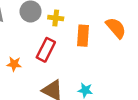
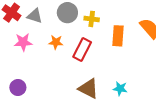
orange star: (14, 64) -> (56, 42), moved

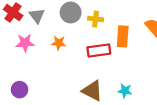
gray triangle: (35, 16) -> (37, 16), turned 35
red rectangle: (82, 50) -> (99, 51), moved, turned 55

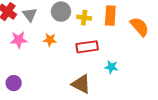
orange rectangle: (123, 36) -> (110, 16), moved
cyan star: (125, 91) -> (111, 67), moved

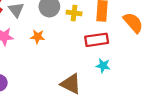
red rectangle: (87, 47) -> (97, 40), moved

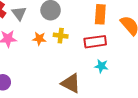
yellow cross: (74, 13) -> (61, 36), moved

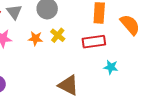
yellow cross: (61, 36) -> (58, 35), turned 32
cyan star: (101, 66) -> (111, 67), moved

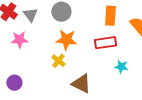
yellow cross: (58, 35) -> (58, 61), moved
orange star: (35, 38) -> (66, 40), moved, size x1.5

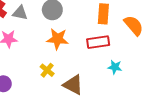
gray triangle: (30, 15) -> (20, 13), turned -42
yellow cross: (58, 61) -> (47, 70), moved

